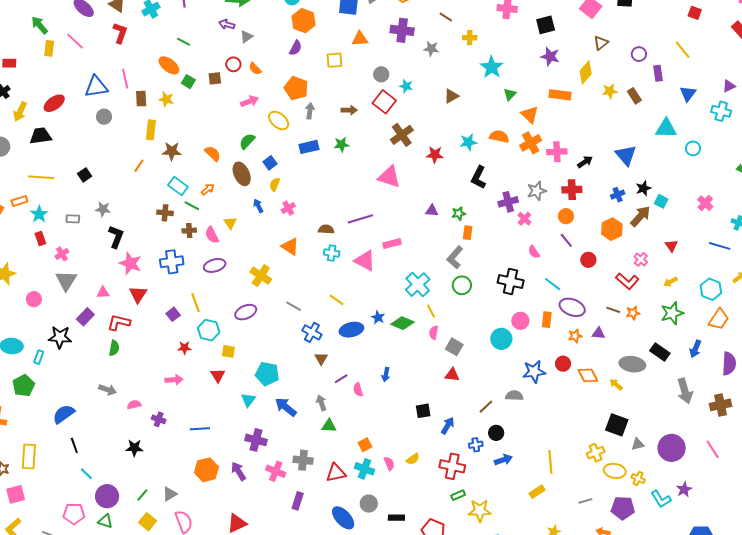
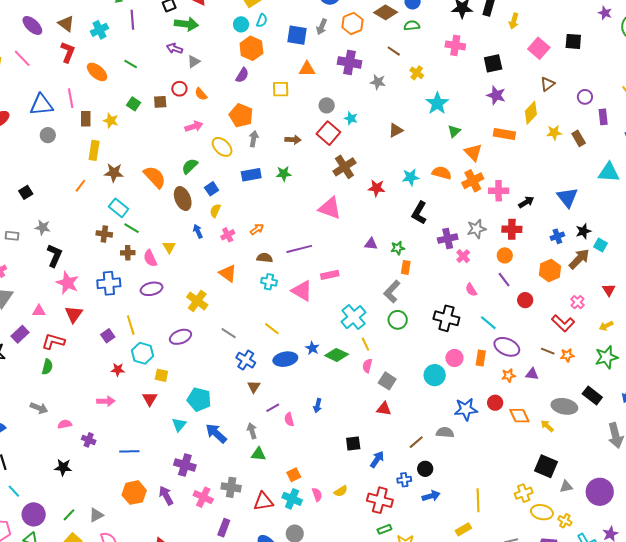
yellow cross: (470, 38) -> (417, 73), turned 32
orange ellipse: (169, 65) -> (97, 72), moved
orange semicircle: (213, 154) -> (155, 177), size x1.4
orange arrow: (208, 189) -> (257, 229), moved

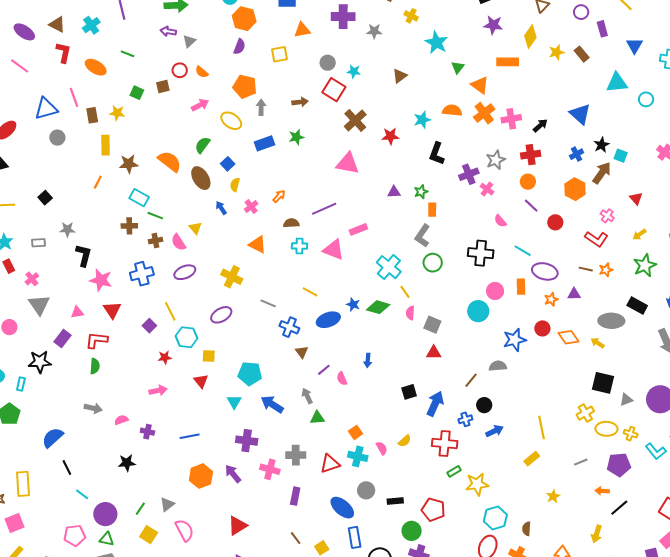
blue arrow: (377, 459) -> (435, 404), size x1.4

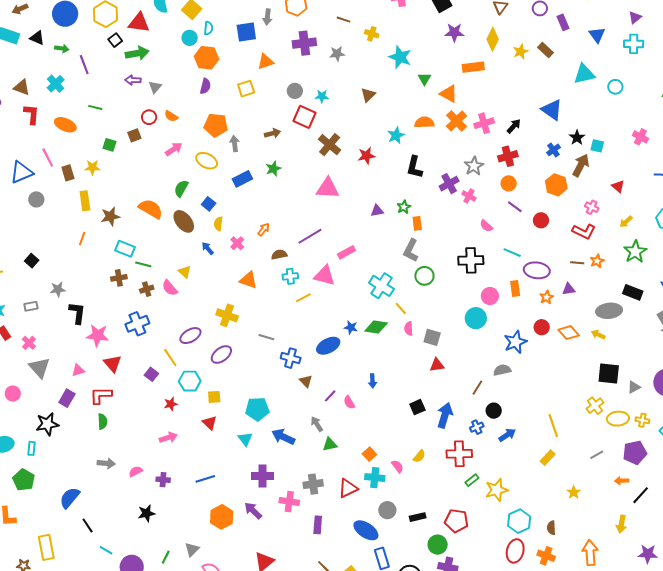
purple ellipse: (185, 272) -> (190, 336), moved
yellow line: (310, 292) -> (303, 298), moved, turned -49

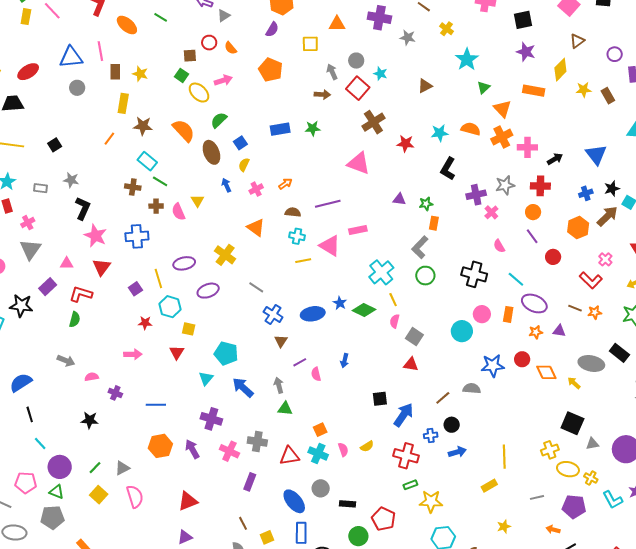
gray arrow: (235, 144) -> (332, 72), moved, turned -35
green square: (110, 145) -> (181, 75), moved
yellow ellipse: (207, 161) -> (199, 93), moved

